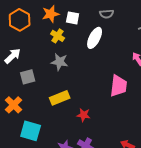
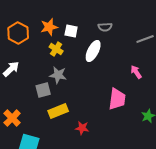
gray square: (28, 77) -> (43, 90), moved

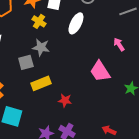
pink trapezoid: (117, 99) -> (100, 71), turned 140

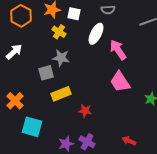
pink arrow: (119, 44) -> (118, 50), moved, size x1.5

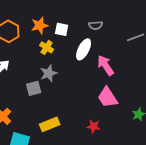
gray star: (61, 58) -> (49, 73), turned -30
yellow rectangle: (61, 94) -> (50, 124), moved
red star: (85, 111) -> (94, 126), moved

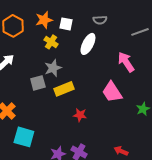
pink arrow: (106, 65) -> (126, 62), moved
yellow rectangle: (50, 124) -> (64, 89), moved
red star: (94, 126) -> (80, 115), moved

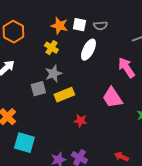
orange star: (44, 20) -> (59, 26), moved, turned 30
white square: (66, 24) -> (79, 25), moved

